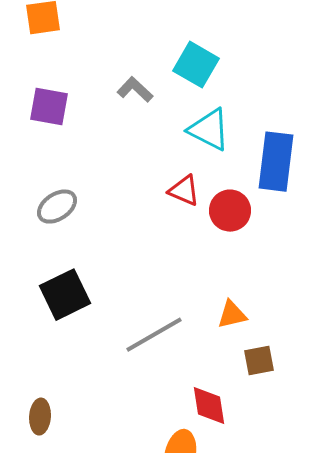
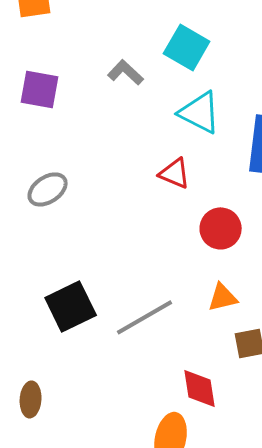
red circle: (230, 211) -> (221, 228), moved
black square: (65, 295) -> (71, 306), moved

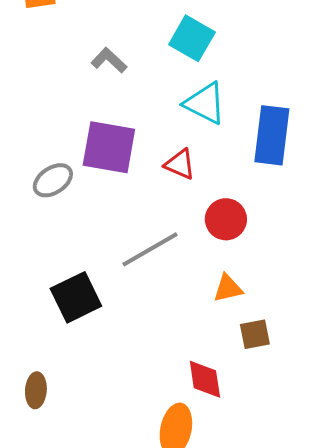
gray L-shape: (126, 72) -> (109, 60), moved
purple square: (40, 89) -> (109, 147), moved, size x1.4
gray line: (145, 317) -> (150, 249), moved

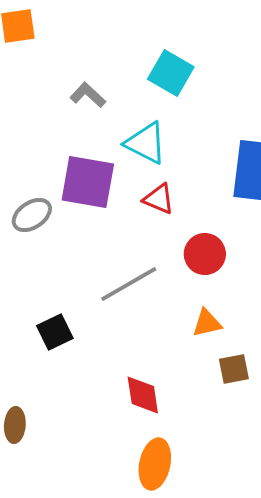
cyan triangle: (205, 103) -> (146, 143), moved
black square: (76, 297) -> (55, 332), size x0.7
red diamond: (205, 379) -> (143, 395), moved

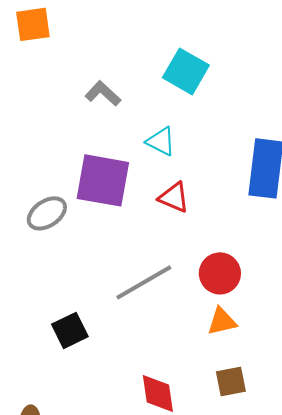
cyan triangle: (146, 143) -> (161, 141), size x0.7
red circle: (205, 254) -> (220, 273), moved
brown square: (234, 369) -> (231, 381), moved

